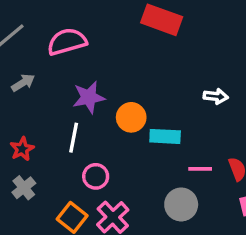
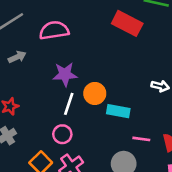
white line: (74, 138) -> (69, 104), moved

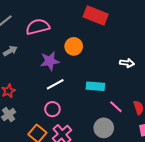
orange circle: (95, 93) -> (74, 46), moved
white line: (69, 104) -> (55, 84), turned 48
pink line: (141, 139) -> (116, 107), turned 40

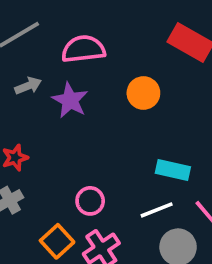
purple star: (50, 61) -> (70, 100), moved, turned 30
white line: (55, 84) -> (157, 210), moved

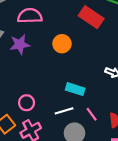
purple star: (70, 100) -> (20, 44), turned 30

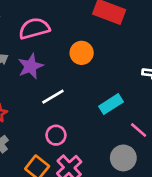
cyan rectangle: (75, 89) -> (111, 104), turned -36
white line: (64, 111) -> (53, 97), moved

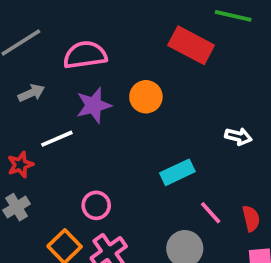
purple star: (30, 66) -> (94, 105), moved
white line: (53, 97) -> (57, 139), moved

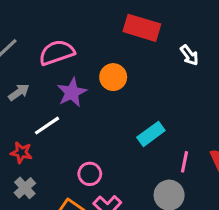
white arrow: (238, 136) -> (189, 55), moved, turned 50
red star: (20, 165) -> (21, 153), turned -30
pink line: (211, 213) -> (185, 162), turned 65

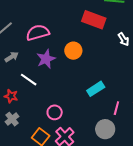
white line: (47, 126) -> (29, 80), turned 66

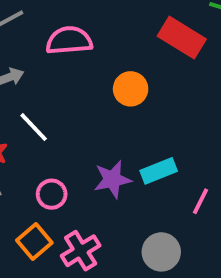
purple star: (46, 59) -> (112, 179), moved
pink line: (116, 108) -> (201, 201), moved
pink circle: (55, 112) -> (52, 194), moved

